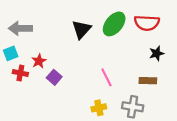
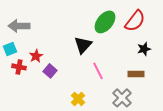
red semicircle: (147, 23) -> (135, 21), turned -55
black triangle: (81, 29) -> (83, 45), moved
gray cross: (133, 107) -> (122, 98), turned 36
yellow cross: (99, 108) -> (78, 99), moved, turned -32

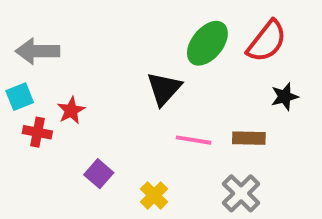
purple square: (50, 71) -> (99, 174), moved
pink line: (98, 71) -> (194, 140), turned -54
brown rectangle: (136, 74) -> (249, 138), moved

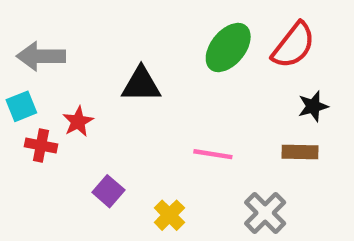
black triangle: (164, 89) -> (141, 85), moved, turned 48
brown rectangle: (249, 138) -> (300, 152), moved

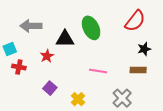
green ellipse: (228, 48) -> (91, 28), moved, turned -65
gray arrow: (41, 56) -> (31, 26), moved
red star: (78, 122) -> (47, 56), moved

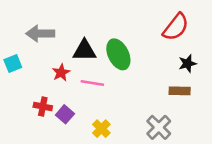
green ellipse: (91, 28) -> (118, 54), moved
red cross: (19, 67) -> (43, 106), moved
pink line: (98, 71) -> (92, 83), moved

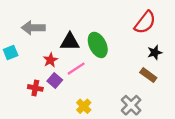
pink line: (92, 83) -> (76, 69), turned -42
brown rectangle: (180, 91) -> (148, 75), turned 35
purple square: (65, 114) -> (55, 80), moved

